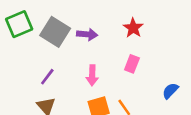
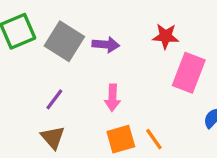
red star: (133, 28) -> (166, 36), turned -30
pink rectangle: (132, 64) -> (189, 73), moved, size x1.6

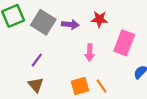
red star: (166, 36) -> (99, 19), moved
pink arrow: (112, 98) -> (90, 53), moved

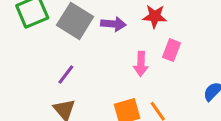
pink rectangle: (124, 43) -> (172, 50), moved, size x0.6

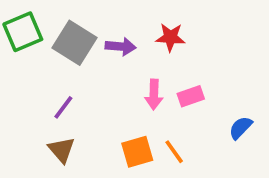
pink rectangle: (172, 50) -> (191, 96), moved, turned 50

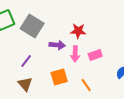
red star: (170, 37) -> (78, 31), moved
purple arrow: (121, 47) -> (57, 45), moved
orange square: (137, 152) -> (59, 77), moved

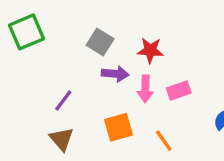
gray square: (32, 26) -> (100, 42), moved, size x0.7

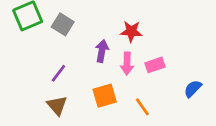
gray square: (100, 42) -> (63, 24), moved
purple arrow: (115, 74) -> (102, 51), turned -85

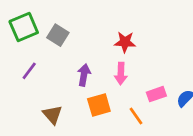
purple arrow: (102, 51) -> (84, 75), moved
pink rectangle: (155, 65) -> (156, 94), moved
purple line: (58, 73) -> (29, 71), moved

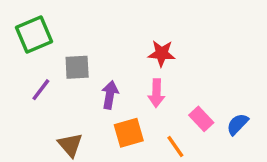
gray square: (58, 35) -> (77, 67), moved, turned -35
pink rectangle: (156, 94) -> (201, 119), turned 66

